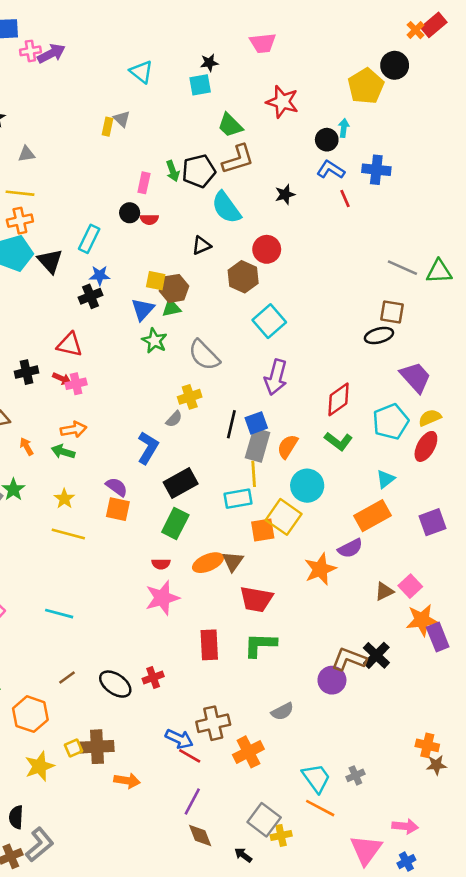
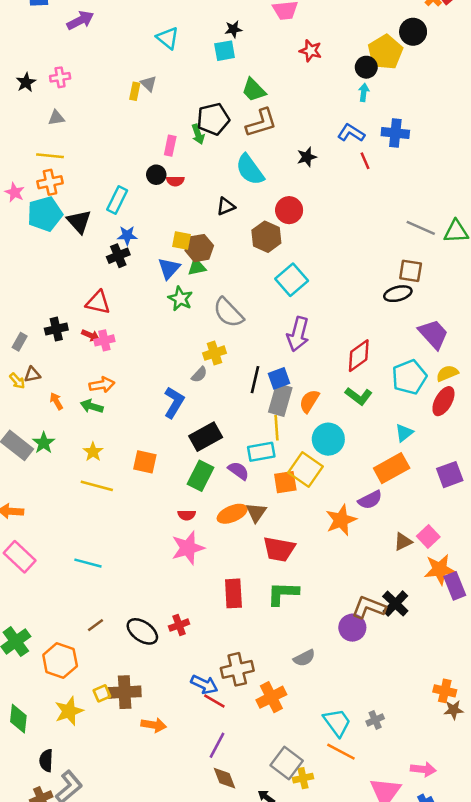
pink cross: (30, 51) -> (60, 77), moved
red star: (282, 102) -> (311, 51), moved, size x0.7
black circle: (327, 140) -> (366, 67), moved
black pentagon: (199, 171) -> (213, 119), moved
purple semicircle: (117, 487) -> (238, 471), moved

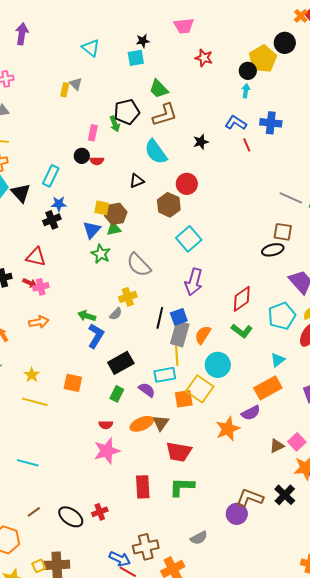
purple arrow: (80, 20) -> (22, 34), turned -55
green arrow: (92, 406) -> (87, 316), moved
green rectangle: (201, 476) -> (117, 394), size x0.7
black cross: (395, 604) -> (285, 495), moved

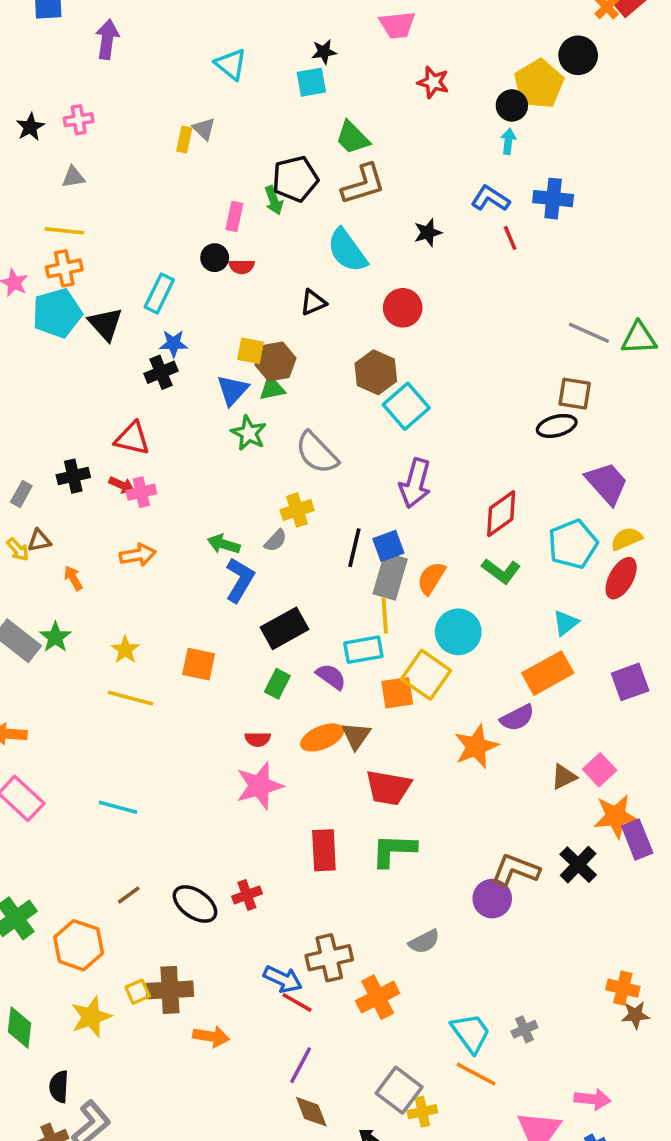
brown hexagon: (169, 205) -> (376, 372), moved

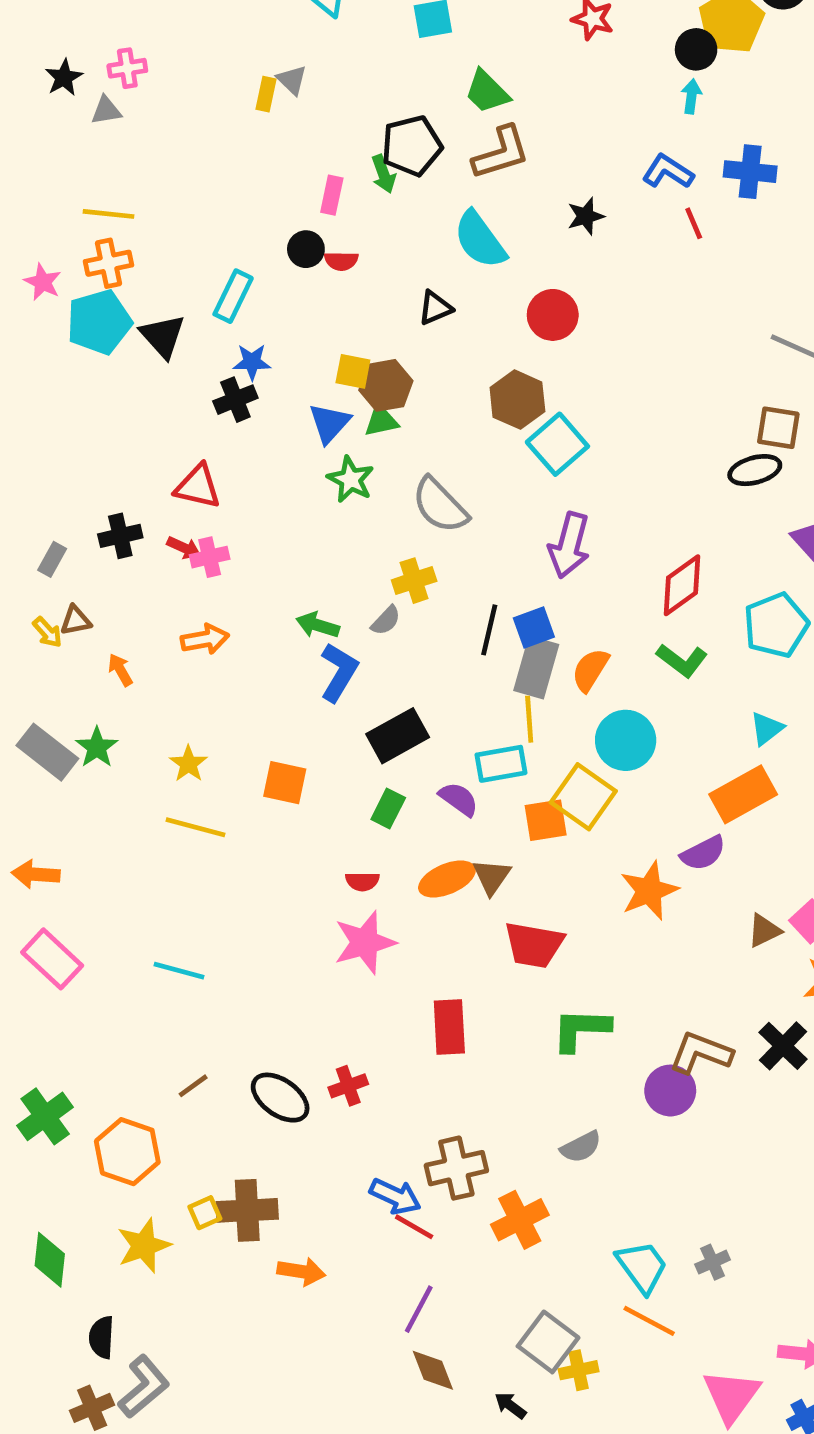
gray triangle: (73, 177) -> (106, 110), moved
green L-shape: (394, 850) -> (581, 1029), moved

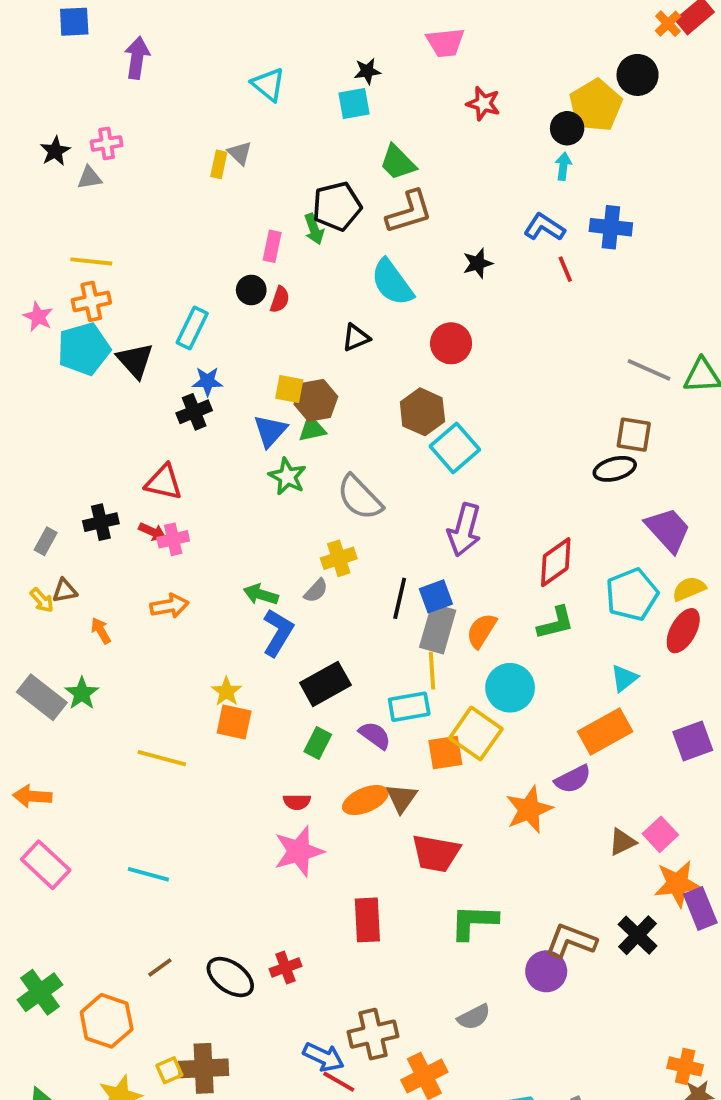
red semicircle: (341, 261) -> (280, 300), turned -72
green L-shape: (682, 660) -> (556, 623), turned -51
yellow star: (188, 764) -> (226, 692), moved

